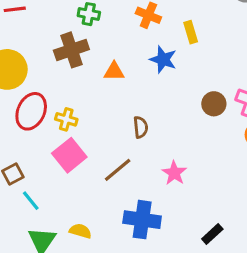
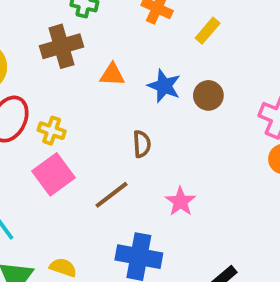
yellow rectangle: (191, 32) -> (208, 31), turned 55
blue star: (163, 59) -> (164, 86), moved
brown circle: (214, 104) -> (208, 95), moved

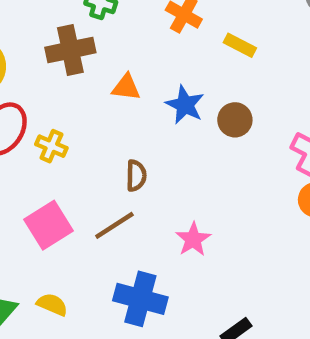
yellow rectangle: (208, 31) -> (240, 45), turned 72
brown semicircle: (142, 144) -> (136, 176), moved
pink square: (53, 174) -> (49, 225), moved

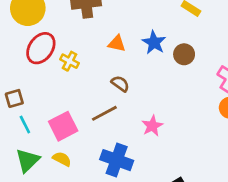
orange triangle: (126, 87) -> (117, 44), moved
brown semicircle: (136, 176) -> (120, 84), turned -60
pink square: (49, 225) -> (63, 126), moved

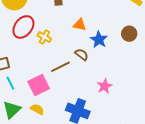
blue star: (154, 42) -> (99, 40), moved
brown line: (104, 113) -> (61, 67), moved

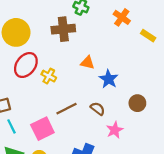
brown circle: (129, 34) -> (137, 103), moved
brown semicircle: (82, 54) -> (98, 109), moved

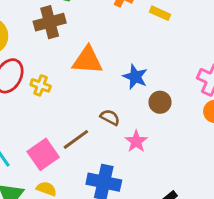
orange triangle: (87, 63) -> (88, 60), size x1.6
blue star: (109, 79) -> (135, 77), moved
brown line: (66, 109) -> (76, 139), moved

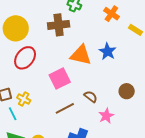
blue star: (135, 77) -> (108, 51), moved
yellow cross: (41, 85) -> (24, 99), moved
pink square: (43, 154) -> (60, 78), moved

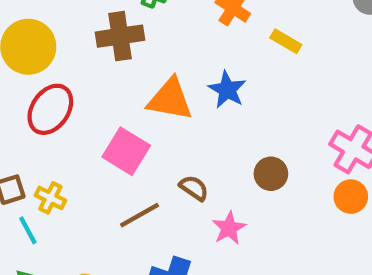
pink square: (60, 78) -> (126, 151), turned -30

